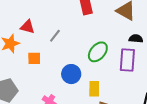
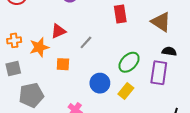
red triangle: (27, 27) -> (58, 31), turned -42
yellow rectangle: (94, 89) -> (126, 91), moved, turned 35

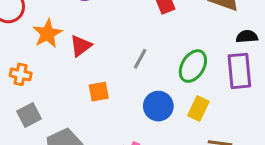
orange cross: (14, 40) -> (21, 74), turned 32
gray line: (86, 42) -> (140, 59), moved
orange star: (39, 47) -> (47, 34), moved

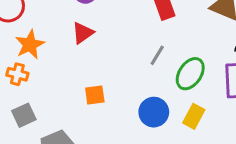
orange star: (47, 34) -> (30, 45), moved
red triangle: (81, 46) -> (83, 33), moved
gray line: (140, 59) -> (157, 55), moved

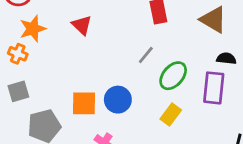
red triangle: (83, 33) -> (82, 25), turned -50
orange square: (95, 95) -> (84, 103), moved, size x1.4
blue circle: (154, 112) -> (118, 100), moved

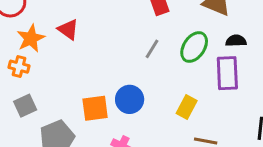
red triangle: (82, 25) -> (68, 29), moved
green ellipse: (173, 76) -> (194, 47), moved

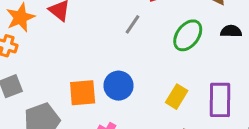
gray line: (152, 49) -> (132, 24), moved
purple rectangle: (227, 73) -> (220, 100), moved

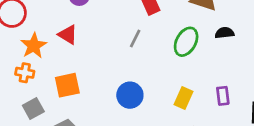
orange square: (83, 93) -> (67, 85), moved
purple rectangle: (220, 100) -> (223, 96), size x0.6

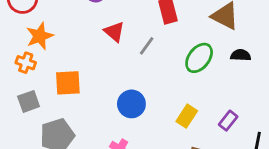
red triangle: (68, 35) -> (114, 32), moved
purple rectangle: (223, 96) -> (228, 121), turned 36

